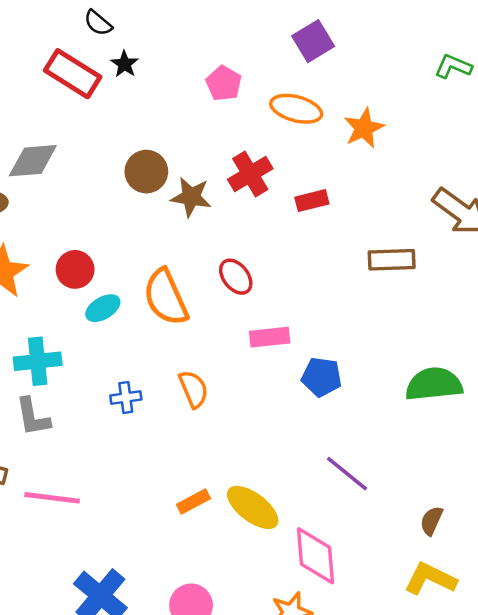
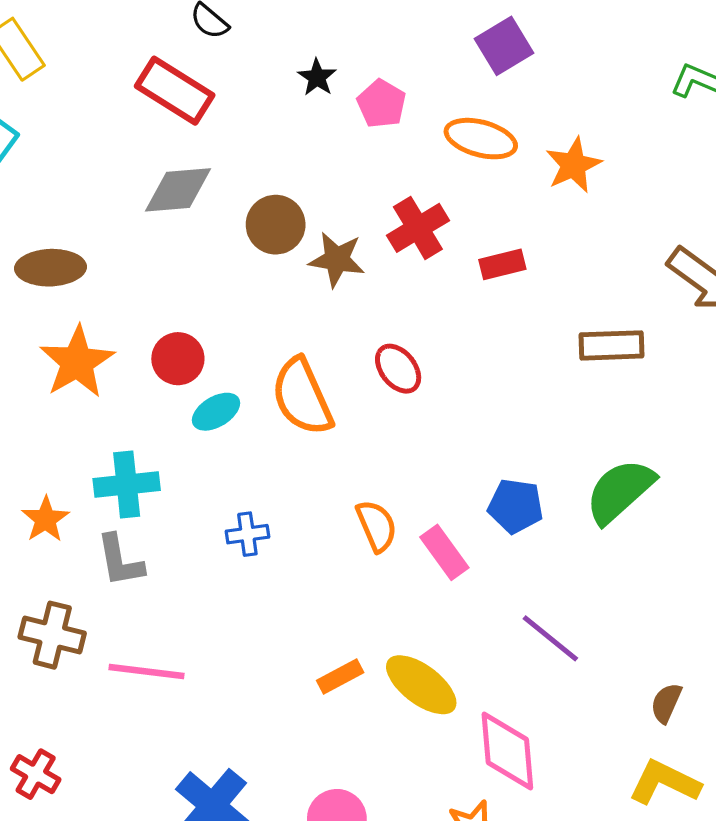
black star: (125, 64) -> (317, 77), moved
gray diamond: (33, 161) -> (178, 190), moved
pink rectangle: (270, 337) -> (444, 552), moved, turned 60
green semicircle: (434, 384) -> (620, 491), moved, turned -36
orange semicircle: (193, 389) -> (377, 526), moved

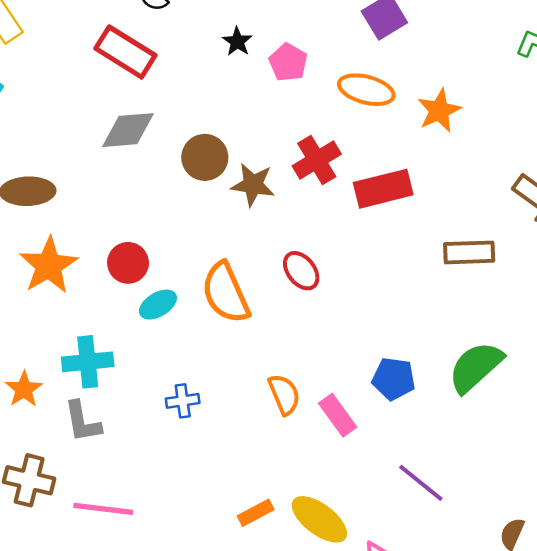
red rectangle: (502, 264) -> (383, 189), size x1.6

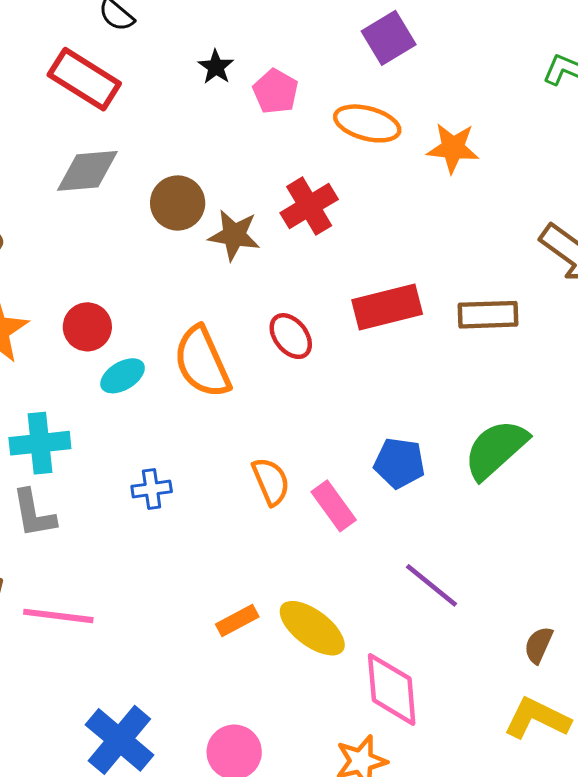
orange star: (439, 111) -> (453, 148), turned 30
red rectangle: (383, 189) -> (387, 307), moved

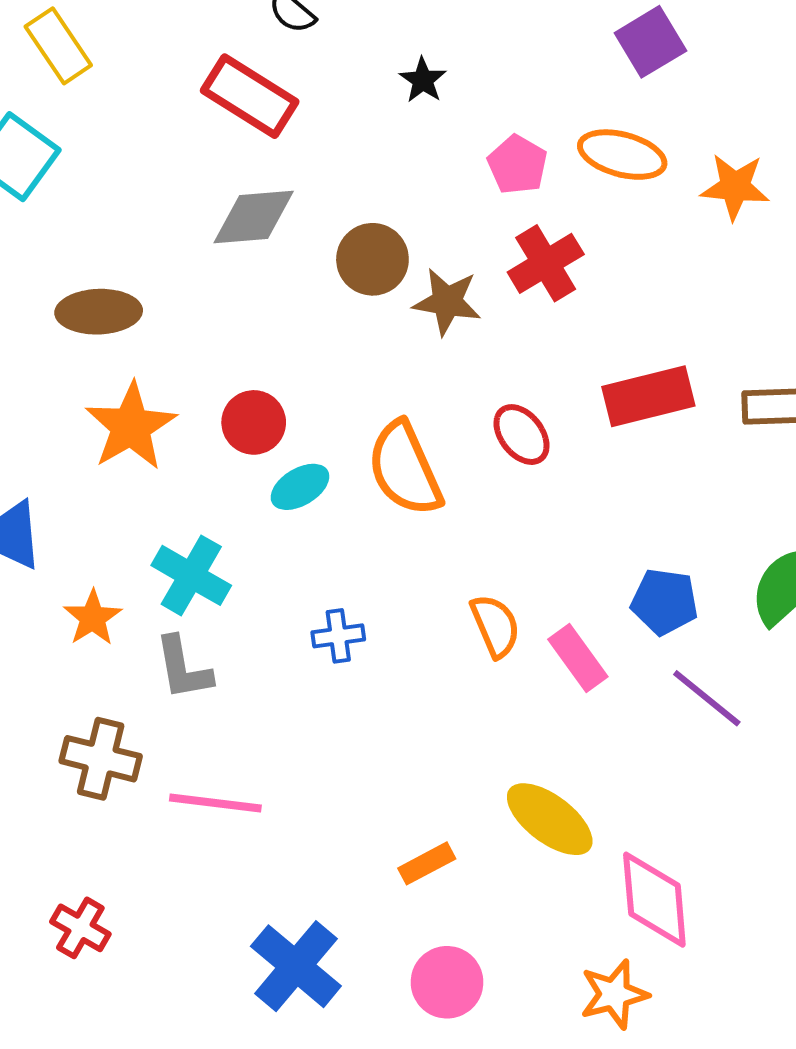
pink pentagon: (275, 91) -> (517, 165), moved
cyan cross: (40, 443) -> (191, 575), turned 36
purple line: (431, 585) -> (707, 698), moved
orange rectangle: (237, 621) -> (427, 863), moved

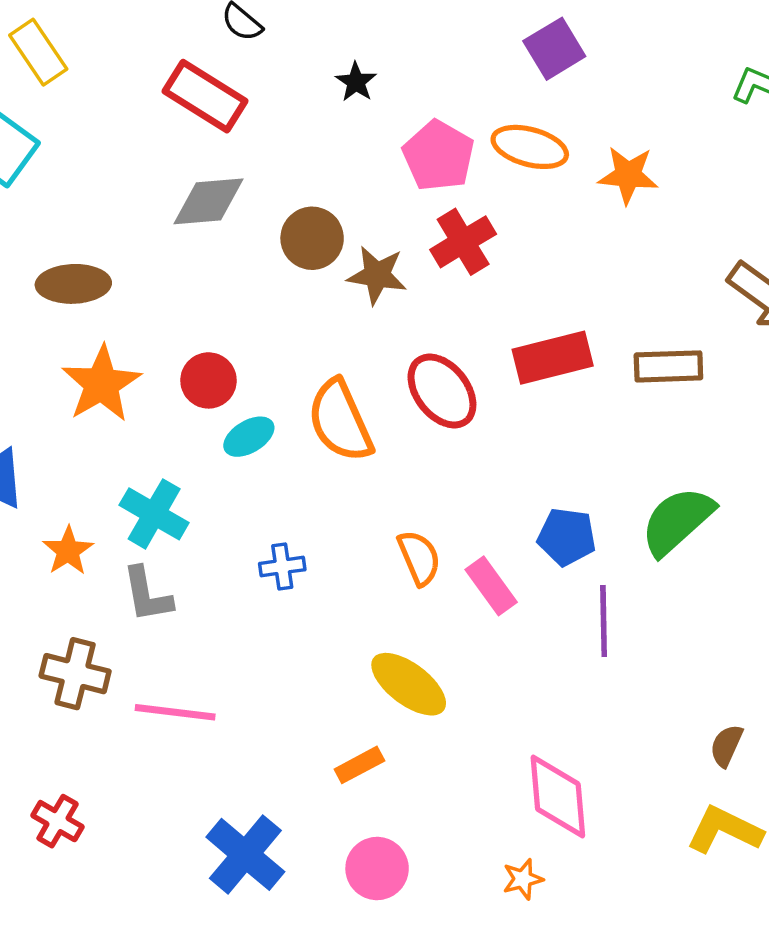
pink pentagon: (517, 165) -> (438, 156), size x1.4
red ellipse: (522, 435) -> (442, 391), size x1.4
purple line: (707, 698) -> (604, 621), turned 50
yellow ellipse: (550, 819) -> (409, 684), moved
orange star: (614, 994) -> (523, 879), size x0.7

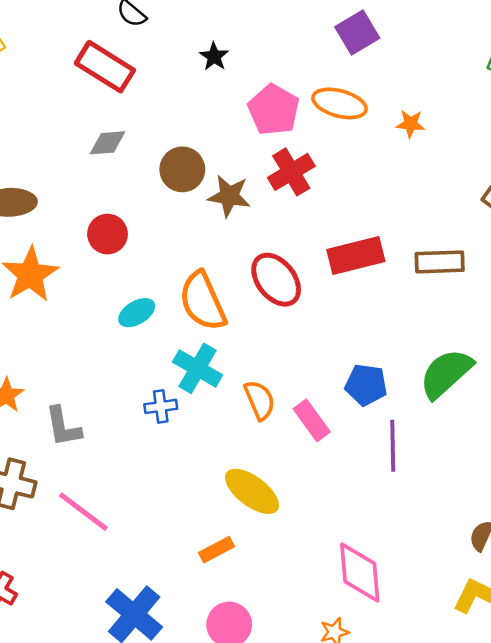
orange star: (628, 175) -> (410, 124), size x0.7
gray diamond: (209, 201) -> (107, 143), size x0.7
red circle: (209, 380) -> (107, 234), moved
cyan cross: (154, 514) -> (198, 368), moved
pink line: (175, 712) -> (83, 512), turned 30

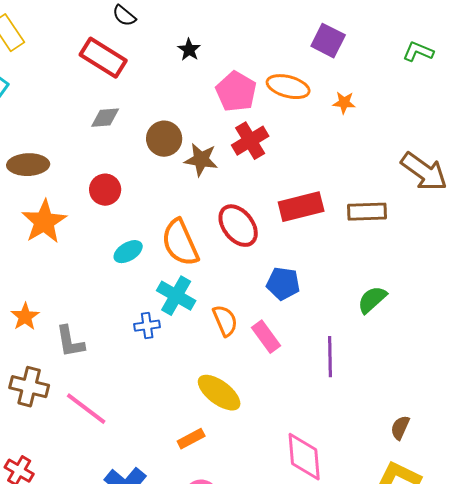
purple square: (357, 32) -> (328, 41), moved, turned -32
green semicircle: (446, 373) -> (372, 300), size x0.7
blue pentagon: (366, 385) -> (283, 284), moved

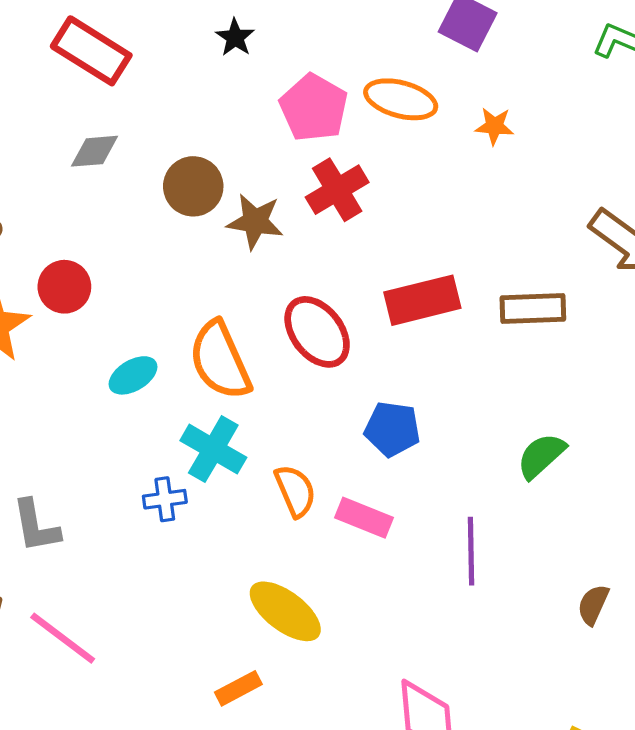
red circle: (105, 190) -> (64, 287), moved
pink rectangle: (266, 337) -> (364, 518), turned -32
brown semicircle: (400, 428) -> (593, 605), moved

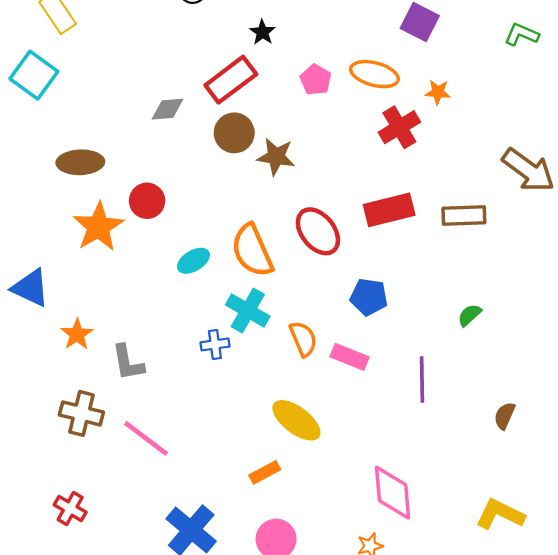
red rectangle: (91, 51) -> (231, 80), moved, turned -69
pink pentagon: (314, 108) -> (316, 80), size x0.7
red cross: (337, 190) -> (399, 127), moved
green semicircle: (541, 456) -> (470, 315), size x0.7

